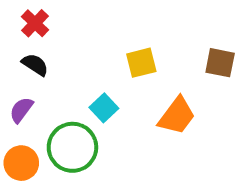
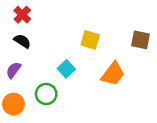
yellow square: (141, 63) -> (90, 40), turned 30
green circle: (72, 147) -> (46, 94), size x0.7

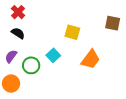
brown square: (141, 40) -> (113, 23), moved
green circle: (46, 94) -> (31, 65), moved

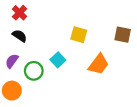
brown square: (113, 23) -> (123, 35), moved

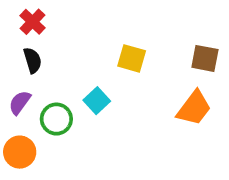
black semicircle: (20, 36) -> (33, 60), turned 40
orange trapezoid: (98, 64) -> (194, 108), moved

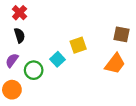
yellow square: (132, 58) -> (78, 45), moved, turned -35

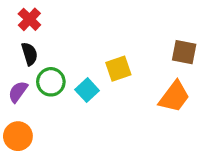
green circle: (34, 70) -> (51, 82), moved

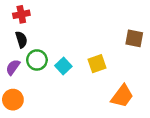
red cross: (29, 19) -> (21, 14), turned 35
yellow square: (118, 69) -> (97, 64), moved
orange trapezoid: (174, 97) -> (122, 96), moved

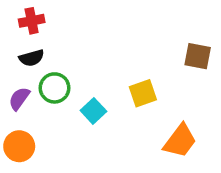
black semicircle: (21, 40) -> (32, 58), turned 91
cyan square: (63, 66) -> (93, 111), moved

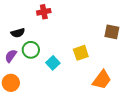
red cross: (32, 21) -> (44, 12), moved

